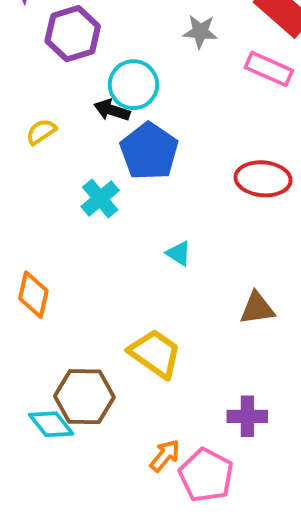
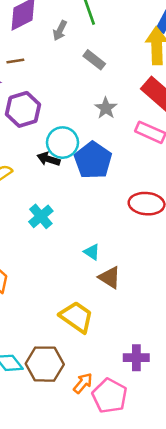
gray star: (200, 32) -> (106, 108), turned 30
blue pentagon: (149, 151) -> (93, 160), moved
brown triangle: (257, 308) -> (110, 277), moved, turned 40
brown hexagon: (84, 397) -> (45, 364), moved

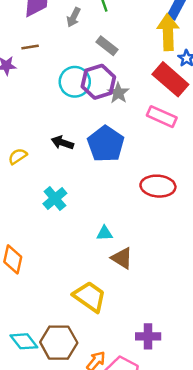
purple hexagon: (23, 109) -> (98, 82), moved
cyan circle: (63, 143) -> (75, 82), moved
cyan triangle: (92, 252) -> (105, 233), turned -35

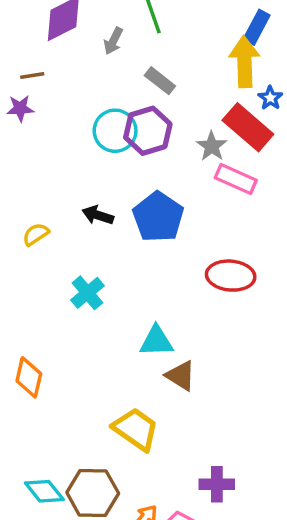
brown line: (30, 47) -> (32, 76), moved
gray star: (118, 93) -> (212, 146), moved
cyan triangle: (105, 233) -> (156, 341), size x1.5

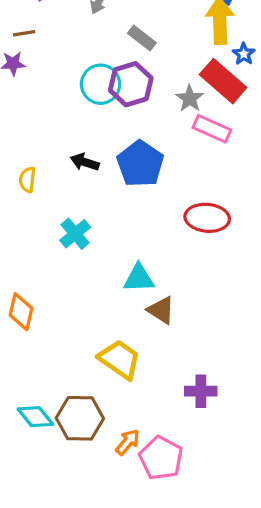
yellow semicircle: (36, 234) -> (27, 180), turned -50
purple cross: (217, 484) -> (201, 391), moved

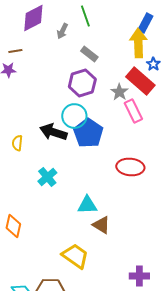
cyan circle: (101, 84) -> (74, 116), moved
pink rectangle: (212, 129) -> (133, 111), turned 40
black arrow: (85, 162) -> (53, 132), size x1.5
purple cross: (201, 391) -> (139, 276), moved

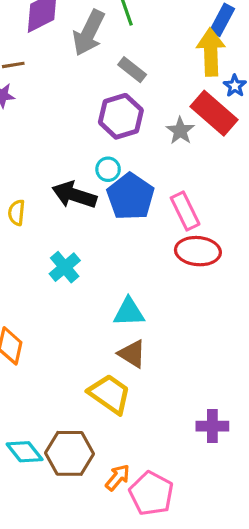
gray arrow: (62, 31) -> (89, 33), size x1.8
pink rectangle: (133, 111) -> (185, 211), moved
cyan circle: (74, 116) -> (108, 169), size x0.6
brown triangle: (101, 225) -> (132, 354), moved

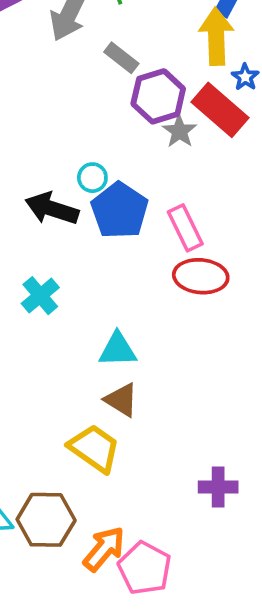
purple hexagon: (121, 116) -> (158, 96), moved
orange arrow: (118, 477) -> (104, 549), size x1.4

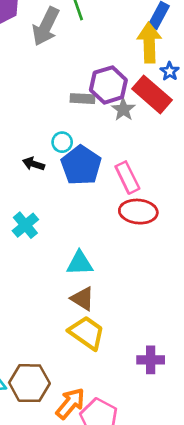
gray rectangle: (121, 58) -> (83, 99), moved, turned -35
black arrow: (52, 209) -> (34, 164), size x0.6
yellow trapezoid: (94, 448) -> (87, 333), moved

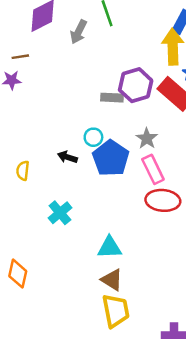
gray arrow: (46, 26) -> (79, 32), size x0.7
gray star: (123, 109) -> (147, 138), moved
yellow trapezoid: (87, 333) -> (116, 311), turned 44

